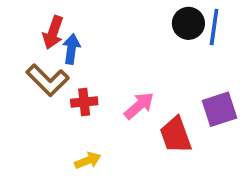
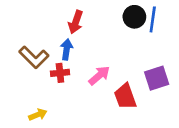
red arrow: (53, 32) -> (76, 22), moved
blue arrow: (71, 49) -> (67, 49), moved
yellow arrow: (88, 161) -> (38, 115), moved

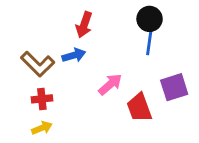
blue line: (153, 19) -> (150, 41), moved
blue arrow: (67, 49) -> (74, 55), turned 66
red cross: (60, 73) -> (42, 99), moved

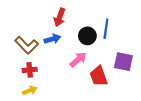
black circle: (150, 19) -> (87, 36), moved
purple square: (174, 87) -> (123, 62), turned 30

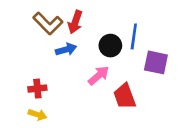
brown L-shape: (27, 45) -> (48, 23), moved
purple square: (123, 62) -> (156, 62), moved
yellow arrow: (30, 91) -> (37, 115), turned 40

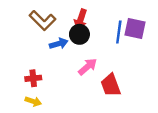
red arrow: (75, 22) -> (81, 19), moved
black circle: (110, 46) -> (79, 34), moved
purple square: (156, 62) -> (135, 29), moved

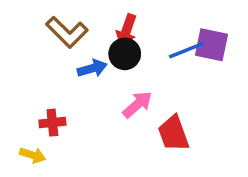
blue line: (119, 32) -> (186, 50), turned 60
yellow arrow: (33, 101) -> (33, 155), moved

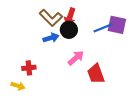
brown L-shape: (67, 32) -> (51, 18), moved

